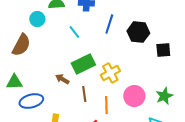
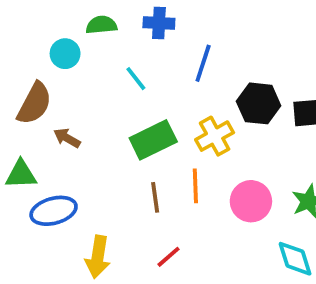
black hexagon: (138, 32) -> (259, 103), moved
yellow cross: (110, 73) -> (215, 136), moved
brown arrow: (62, 79) -> (67, 138), moved
orange line: (106, 105) -> (195, 186), moved

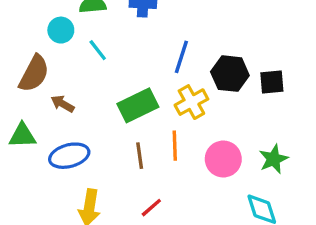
blue line: (203, 63) -> (181, 57), moved
cyan line: (136, 79) -> (98, 50), moved
blue ellipse: (54, 211) -> (69, 156), moved

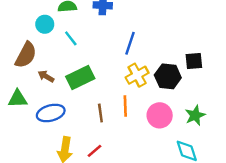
black hexagon: (230, 74) -> (168, 76), moved
green rectangle: (138, 105) -> (80, 77), moved
red line: (151, 208) -> (94, 151), moved

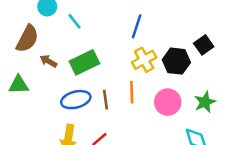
black square: (194, 61) -> (204, 45), turned -30
blue ellipse: (51, 113) -> (76, 100), moved

